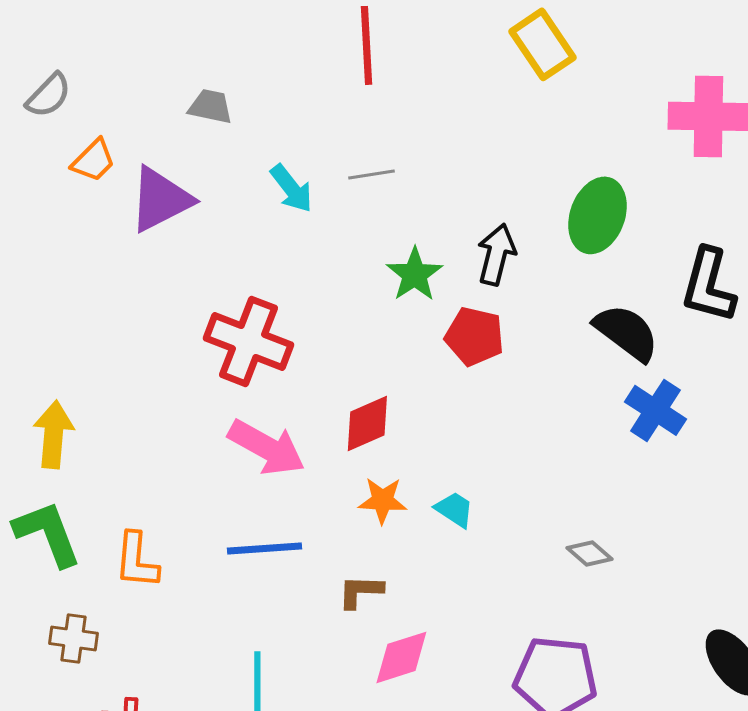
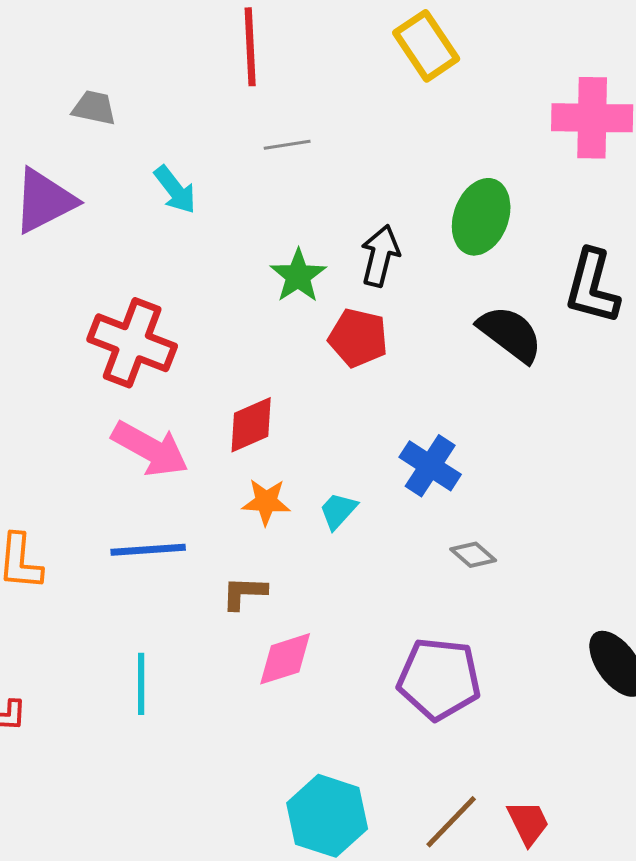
gray line: (371, 174) -> (287, 145), moved
blue cross: (655, 410) -> (430, 466), moved
cyan trapezoid: (454, 509) -> (338, 511), turned -81

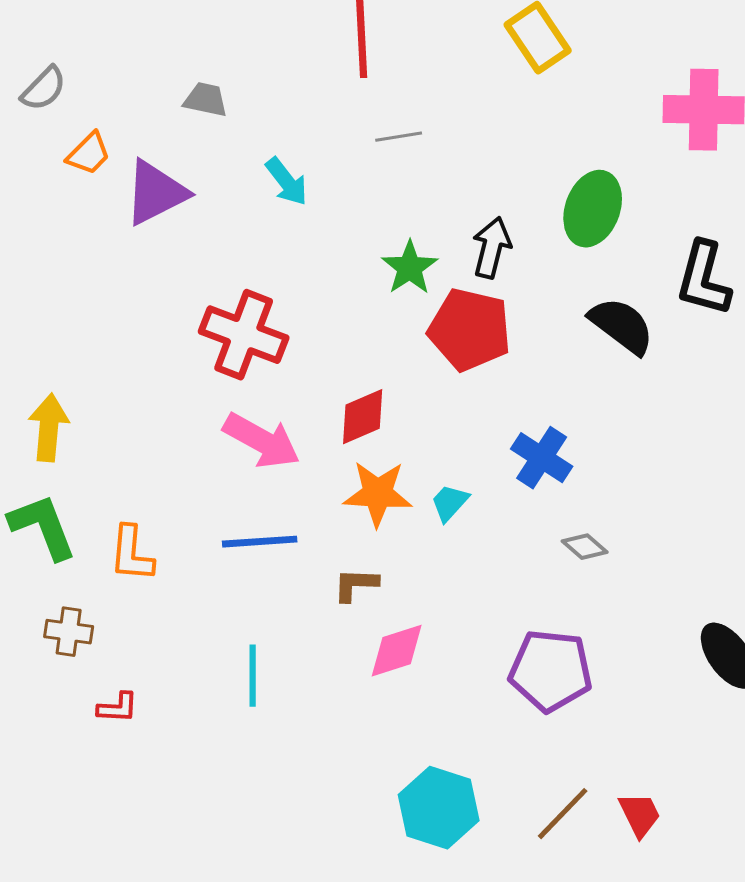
red pentagon: (358, 338) -> (470, 330), size x1.4
orange star: (266, 502) -> (378, 494), size x1.4

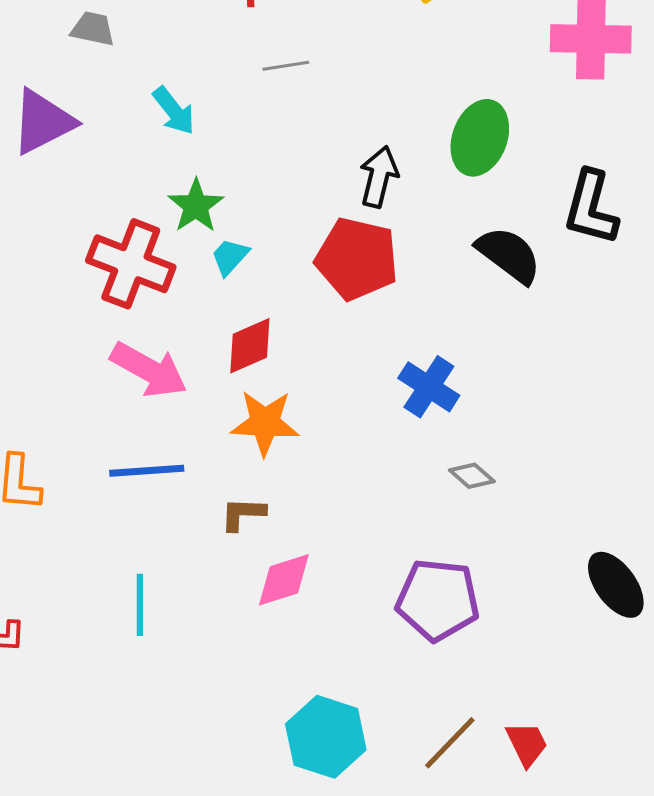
green star: (410, 268) -> (196, 206), moved
cyan trapezoid: (450, 503) -> (230, 257), moved

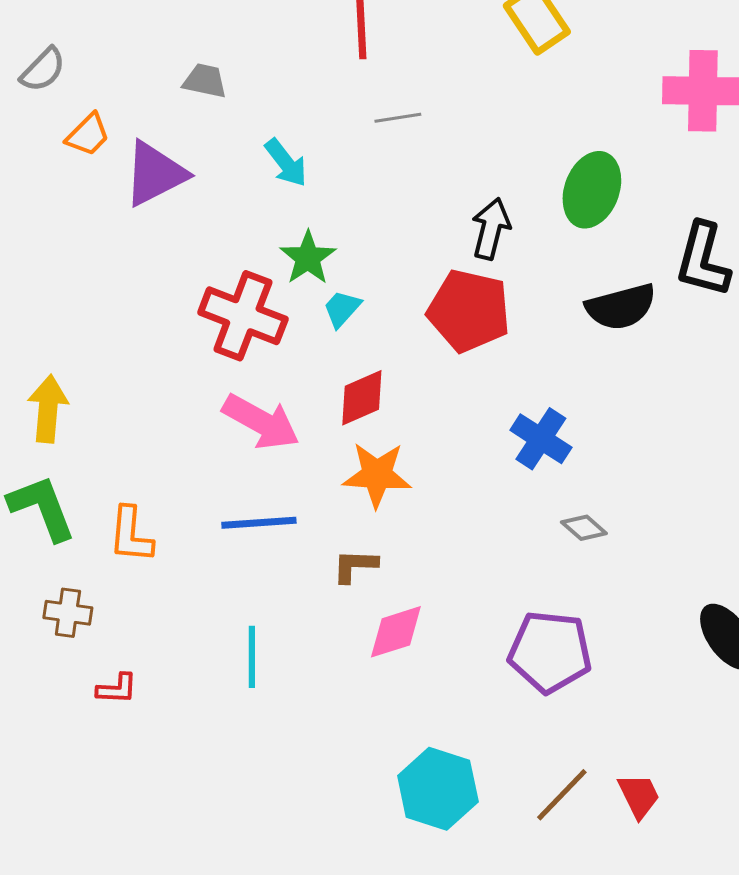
black semicircle: (509, 255) -> (621, 307), turned 128

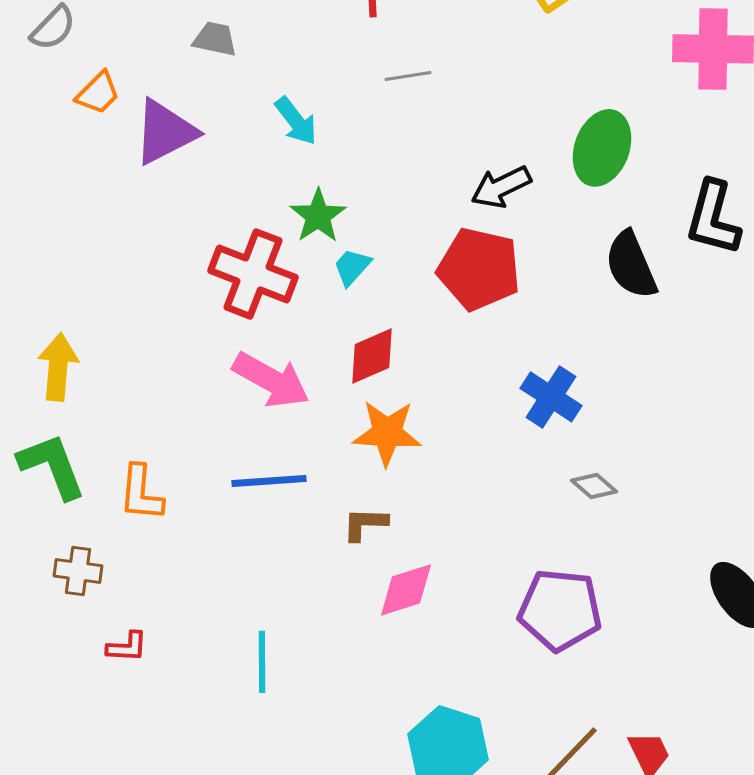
black arrow: (491, 229) -> (501, 187), turned -130
black semicircle: (621, 307) -> (631, 265), turned 82
cyan line: (252, 657) -> (262, 662), moved

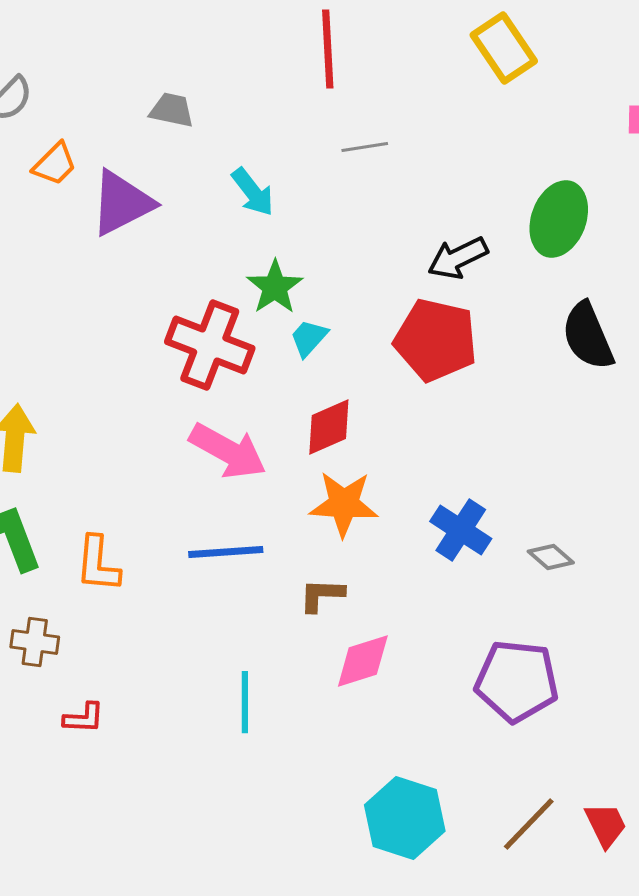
blue cross: (551, 397) -> (461, 530), moved
cyan line: (262, 662) -> (245, 702), moved

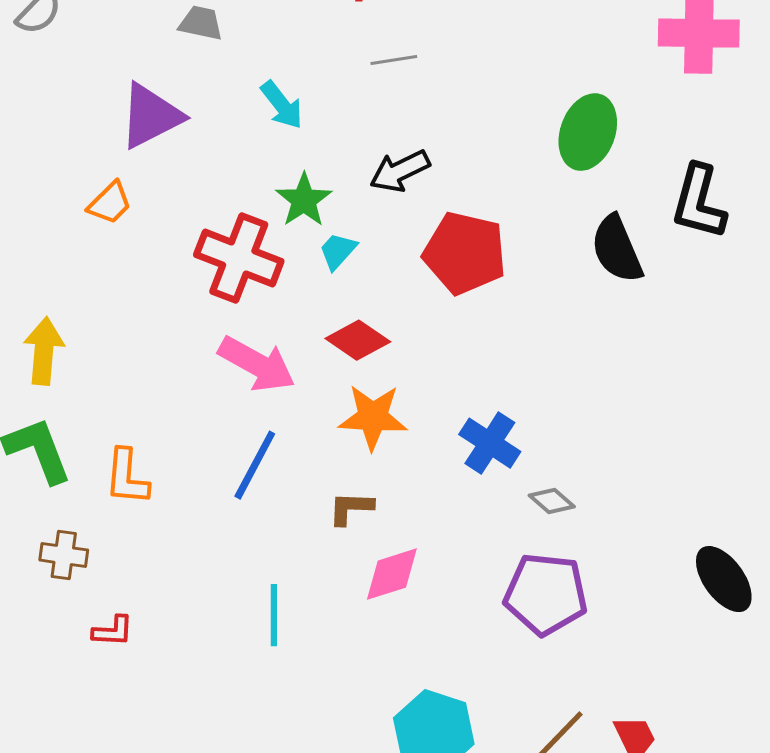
orange trapezoid: (55, 164) -> (110, 203), moved
black arrow: (458, 258) -> (400, 171), moved
red diamond: (329, 427) -> (358, 340), turned 58
blue line: (226, 552) -> (255, 465), turned -58
gray diamond: (551, 557) -> (552, 501), moved

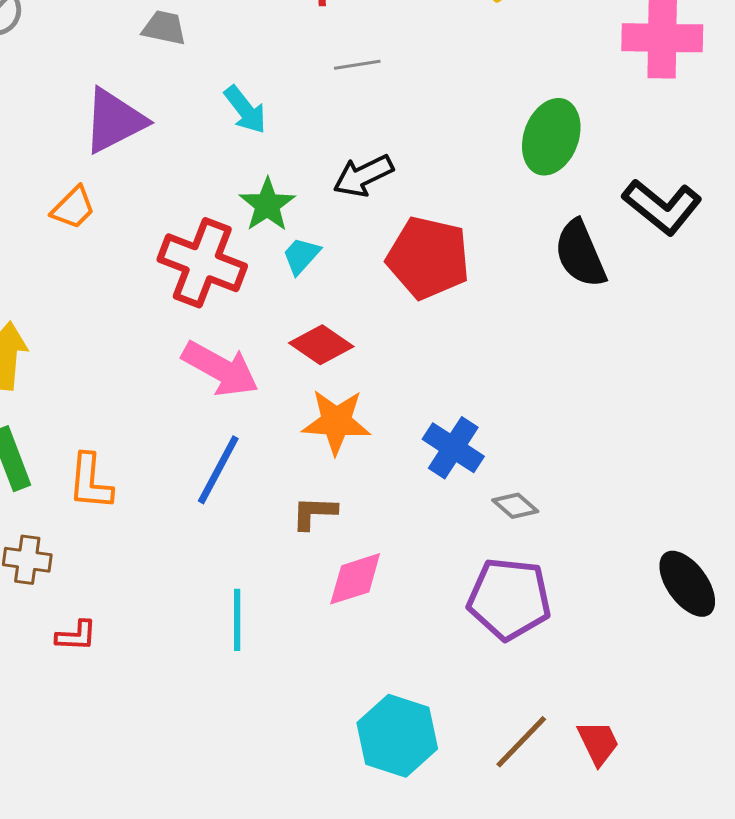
black L-shape: (699, 202) -> (662, 207), turned -66

